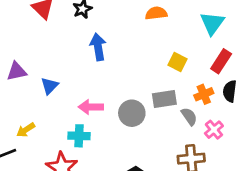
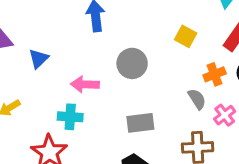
gray rectangle: (164, 99) -> (140, 123), moved
gray circle: (132, 113) -> (132, 63), moved

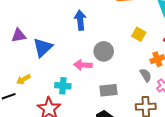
blue triangle: (39, 59) -> (43, 47), size x1.5
pink arrow: (85, 84) -> (83, 65), moved

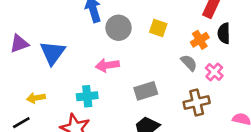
yellow square: (139, 34) -> (158, 28), moved
gray circle: (104, 51) -> (119, 28), moved
yellow arrow: (23, 79) -> (36, 98), turned 32

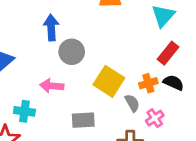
yellow square: (158, 28) -> (109, 81), moved, size x1.6
black semicircle: (224, 33) -> (174, 83), turned 102

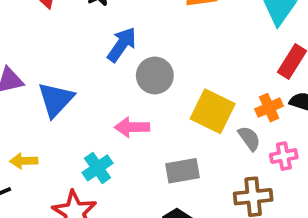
blue arrow: (51, 28) -> (122, 45), turned 45
cyan cross: (24, 111) -> (98, 168), turned -36
pink cross: (155, 118) -> (284, 156), turned 30

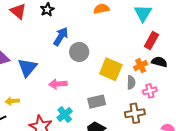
pink arrow: (132, 127) -> (58, 84), moved
gray semicircle: (249, 138) -> (131, 82), turned 40
cyan cross: (98, 168) -> (65, 114), moved

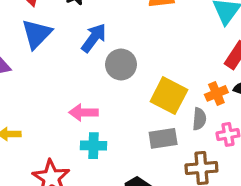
blue triangle: (27, 68) -> (37, 34), moved
gray rectangle: (97, 102) -> (163, 138), moved
cyan cross: (65, 114) -> (93, 146), moved, turned 35

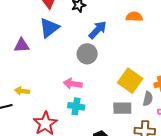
blue arrow: (94, 38) -> (98, 30), moved
gray circle: (121, 64) -> (87, 54), moved

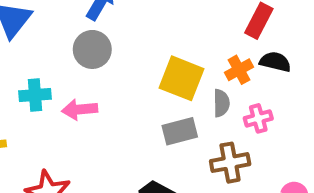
cyan cross: (76, 106) -> (35, 95), moved

